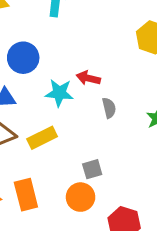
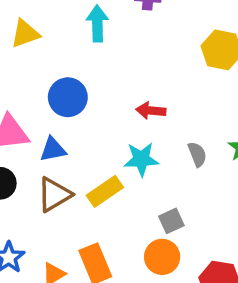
cyan star: (59, 93) -> (141, 159), moved
gray semicircle: (109, 108) -> (197, 154), moved

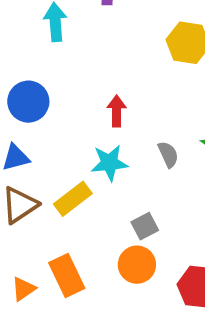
red arrow: (151, 111) -> (117, 111), turned 88

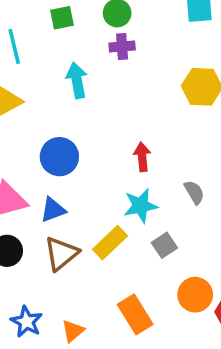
gray square: (145, 226) -> (164, 245), moved
orange circle: (137, 265) -> (195, 295), moved
orange rectangle: (67, 275) -> (135, 314), moved

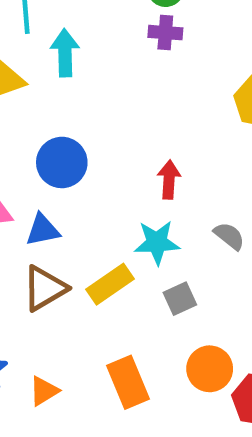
cyan arrow: (77, 80) -> (65, 53), moved
gray semicircle: (194, 192) -> (229, 236), turned -30

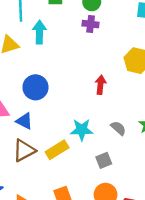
red arrow: (169, 180) -> (100, 85), moved
blue triangle: (43, 230) -> (24, 121), turned 36
gray square: (180, 299) -> (104, 160), moved

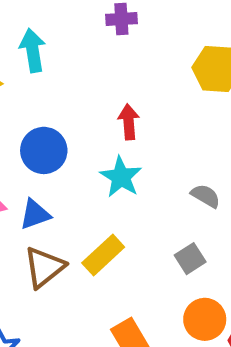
red arrow: (100, 85) -> (129, 122), moved
blue triangle: (24, 121) -> (35, 214), turned -36
cyan star: (82, 130) -> (121, 177), moved, turned -30

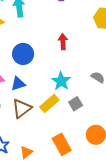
cyan star: (121, 177) -> (61, 81), moved
gray square: (190, 259) -> (76, 104), moved

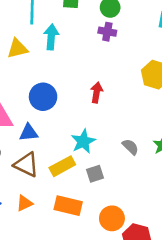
brown triangle: (22, 108) -> (26, 165), turned 50
orange rectangle: (62, 144) -> (68, 206), moved, turned -60
orange triangle: (26, 152) -> (24, 203), moved

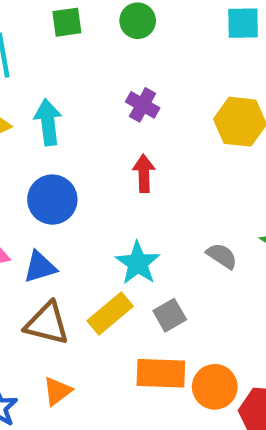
purple cross: (107, 32) -> (143, 105), moved, turned 30
cyan arrow: (51, 37) -> (48, 122), moved
orange rectangle: (68, 206) -> (161, 373), moved

